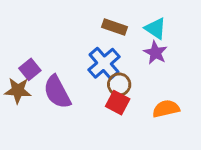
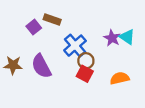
brown rectangle: (115, 27) -> (52, 19), moved
cyan triangle: (155, 29) -> (127, 37), moved
purple square: (30, 69) -> (34, 27), moved

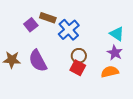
purple star: (112, 38) -> (115, 53), moved
blue cross: (75, 46) -> (69, 30), moved

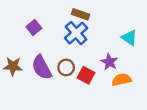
brown rectangle: (48, 18) -> (80, 14), moved
purple star: (115, 53) -> (109, 62), moved
brown circle: (79, 56) -> (66, 67), moved

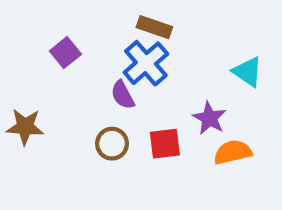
purple semicircle: (42, 67) -> (123, 95), moved, size x0.6
brown circle: (66, 67) -> (112, 144), moved
red square: (86, 75) -> (165, 144), turned -35

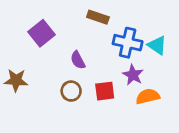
purple square: (65, 53) -> (42, 33), size x1.4
blue cross: (146, 63) -> (128, 43), moved, turned -36

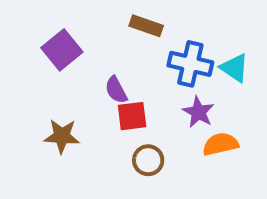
brown star: (16, 80) -> (62, 136), moved
brown circle: (71, 91) -> (148, 160), moved
red square: (105, 91) -> (132, 116), moved

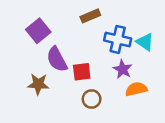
brown rectangle: (146, 26) -> (90, 16), turned -42
purple semicircle: (116, 90) -> (57, 59), moved, size x1.5

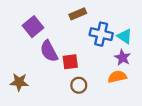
purple star: (123, 69) -> (122, 58), moved
brown star: (38, 84) -> (19, 82), moved

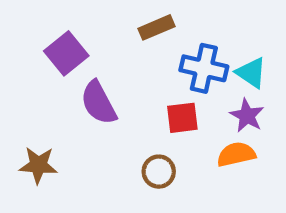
red square: (70, 62) -> (182, 118), moved

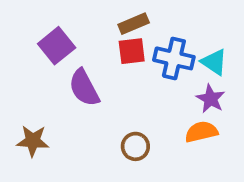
red square: (182, 118) -> (132, 51), moved

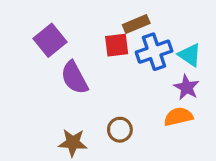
brown rectangle: (134, 24) -> (136, 24), moved
blue cross: (174, 58) -> (154, 52), turned -32
brown star: (33, 141) -> (73, 143), moved

